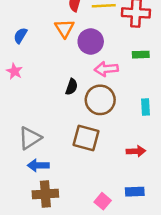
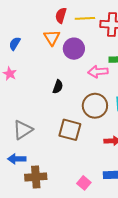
pink arrow: (106, 69) -> (98, 72), moved
brown circle: (100, 100) -> (95, 106), moved
blue arrow: (38, 165) -> (17, 159), moved

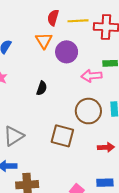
black semicircle: (58, 87) -> (42, 88), moved

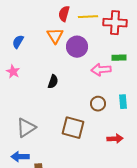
brown circle: (88, 111) -> (98, 104), size x0.6

